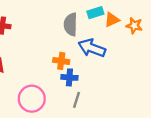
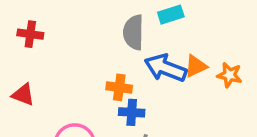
orange triangle: (112, 20) -> (196, 66), moved
orange star: (134, 26) -> (229, 75), moved

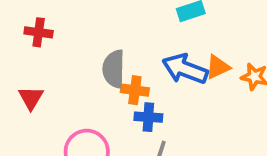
gray semicircle: (133, 32) -> (114, 69), moved
red triangle: (23, 95) -> (31, 98), turned 40

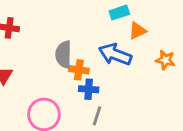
orange triangle: (218, 67) -> (137, 31), moved

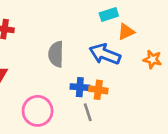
orange cross: (79, 70) -> (98, 90), moved
gray line: (97, 116) -> (88, 112), turned -36

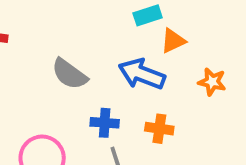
gray semicircle: (56, 54) -> (69, 74), turned -55
orange cross: (98, 90) -> (159, 129), moved

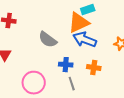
orange triangle: (173, 41) -> (79, 23), moved, size x1.6

